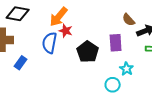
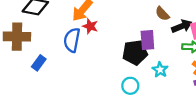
black pentagon: (88, 52) -> (135, 53), moved, turned 30
cyan circle: (113, 85) -> (130, 86), moved

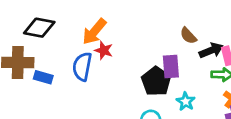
black pentagon: (135, 53) -> (156, 81), turned -30
blue rectangle: (39, 63) -> (43, 77), moved, turned 70

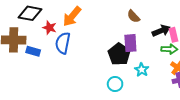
brown semicircle: (188, 36) -> (133, 16), moved
red star: (104, 50) -> (49, 28), moved

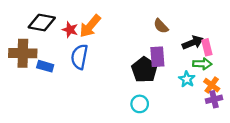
red star: (49, 28) -> (70, 30), moved
cyan star: (142, 70) -> (187, 79), moved

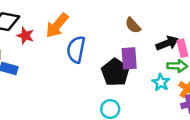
red star: (70, 30) -> (25, 36), moved
blue semicircle: (79, 57) -> (76, 50), moved

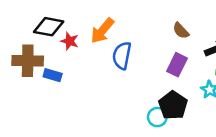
purple rectangle: (129, 58) -> (177, 65), turned 30
black pentagon: (115, 72) -> (173, 105), moved

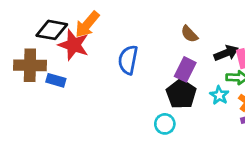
orange arrow: (102, 31) -> (87, 24), moved
red star: (70, 41) -> (74, 45), size x1.6
black pentagon: (173, 105) -> (181, 94), moved

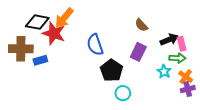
blue semicircle: (128, 60) -> (95, 45), turned -30
blue rectangle: (56, 80) -> (40, 60), turned -32
black pentagon: (181, 94) -> (111, 70), moved

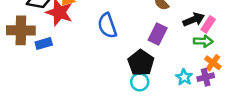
pink rectangle: (182, 44) -> (208, 24), turned 48
black pentagon: (111, 70) -> (141, 63), moved
cyan star: (164, 72) -> (184, 77), moved
purple cross: (188, 89) -> (206, 77), moved

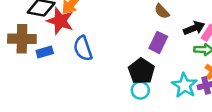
blue semicircle: (107, 26) -> (83, 48), moved
cyan star: (184, 77) -> (185, 85), size x1.5

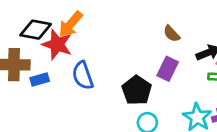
black pentagon: (141, 71) -> (137, 90), moved

